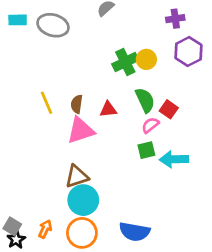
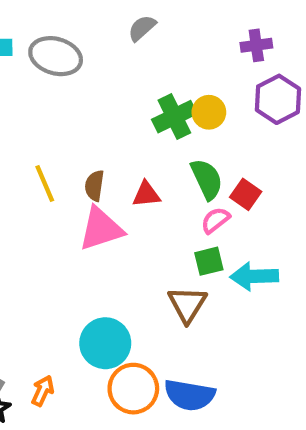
brown triangle: (77, 176) -> (187, 304), moved, turned -40
orange circle: (82, 233) -> (133, 389), moved

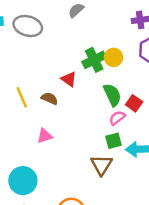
brown semicircle: (94, 186) -> (49, 98), turned 105
red triangle: (146, 194) -> (69, 79), moved, turned 42
pink triangle: (101, 229) -> (45, 136), moved, size x0.6
cyan circle: (105, 343) -> (23, 181), moved

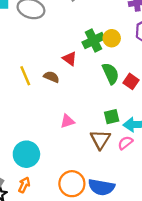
pink semicircle: (117, 118) -> (125, 143), moved
pink triangle: (45, 136) -> (67, 121), moved

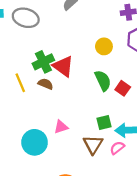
green cross: (93, 41) -> (43, 62), moved
red triangle: (70, 59) -> (63, 66), size x1.5
cyan circle: (26, 154) -> (35, 142), moved

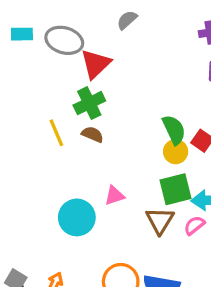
yellow circle: (104, 46) -> (176, 152), moved
red triangle: (63, 66) -> (96, 64), moved, turned 40
green square: (104, 122) -> (176, 189), size x1.5

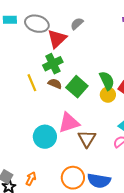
gray semicircle: (127, 20) -> (77, 24), moved
green square: (176, 189) -> (77, 87), moved, turned -35
pink triangle: (114, 196) -> (69, 123), size x1.6
brown triangle: (160, 221) -> (87, 139), moved

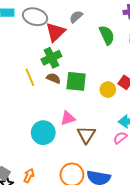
green semicircle: (107, 81) -> (107, 35), moved
green square: (77, 87) -> (76, 81), turned -35
pink triangle: (69, 123) -> (68, 118), size x0.7

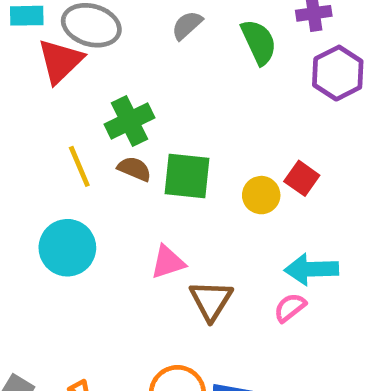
red triangle: (56, 32) -> (60, 61), moved
green semicircle: (107, 35) -> (259, 42), moved
cyan circle: (43, 133) -> (67, 248), moved

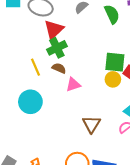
red triangle: (60, 61) -> (54, 29), moved
green square: (187, 176) -> (115, 62), moved
pink triangle: (168, 262) -> (73, 84), moved

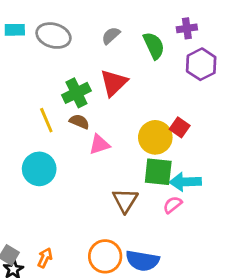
red triangle: (54, 29) -> (114, 83), moved
green square: (115, 62) -> (158, 172), moved
yellow circle: (113, 79) -> (155, 137), size x1.5

